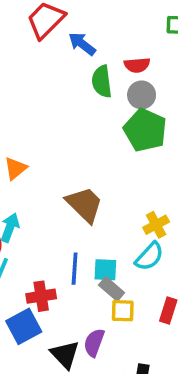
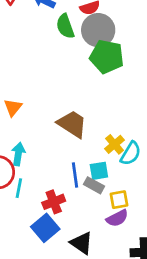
gray circle: (142, 95) -> (98, 30), size x1.5
yellow cross: (156, 225) -> (115, 144), moved
gray rectangle: (112, 289) -> (94, 185), moved
purple semicircle: (94, 343) -> (117, 218), moved, turned -125

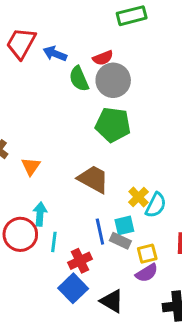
green pentagon: (107, 57) -> (113, 125), moved
cyan line: (19, 188) -> (54, 242), moved

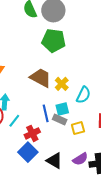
yellow cross: (138, 197) -> (62, 84), moved
cyan line: (54, 242) -> (14, 121), turned 32
purple semicircle: (147, 273) -> (80, 159), moved

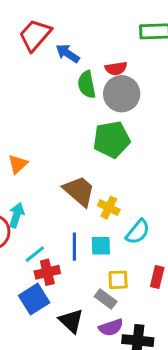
green pentagon: (54, 41) -> (112, 139), turned -30
yellow cross: (62, 84) -> (109, 208), turned -32
gray rectangle: (60, 120) -> (106, 299), moved
cyan line: (14, 121) -> (35, 254), moved

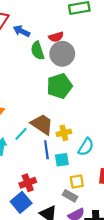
yellow cross: (109, 208) -> (64, 133), turned -32
blue line: (74, 247) -> (46, 150), moved
cyan line: (35, 254) -> (21, 134), moved

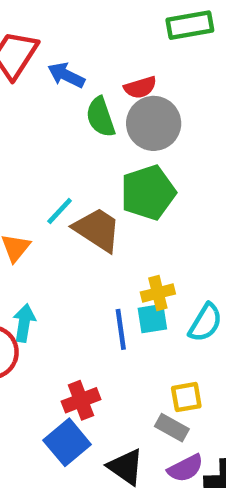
brown trapezoid: (42, 124) -> (97, 230), moved
cyan line: (21, 134) -> (60, 211), moved
cyan square: (62, 160) -> (152, 319), moved

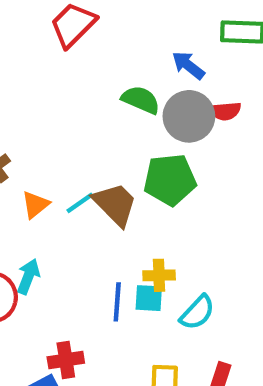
blue arrow: (66, 75) -> (188, 65), moved
red semicircle: (140, 87) -> (225, 111), moved
green semicircle: (101, 117) -> (141, 100), turned 120
cyan line: (60, 211) -> (80, 203), moved

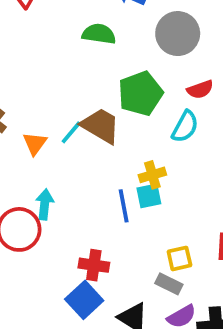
red semicircle: (225, 111) -> (200, 89), moved
gray circle: (189, 116) -> (178, 34), moved
cyan semicircle: (197, 312) -> (185, 127), moved
red cross: (66, 360) -> (94, 265), turned 32

